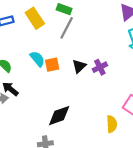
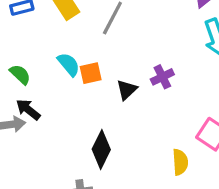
black triangle: (79, 66) -> (127, 90), moved
black diamond: (59, 116) -> (101, 149), turned -45

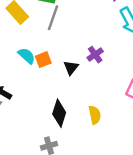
yellow semicircle: (180, 162) -> (95, 115), moved

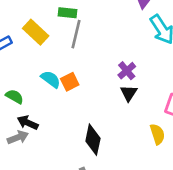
black triangle: (71, 68) -> (129, 93), moved
yellow semicircle: (95, 115) -> (157, 134), moved

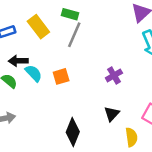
cyan semicircle: (51, 79) -> (34, 73), moved
black triangle: (129, 93) -> (112, 114), moved
black arrow: (28, 123) -> (18, 61), moved, turned -36

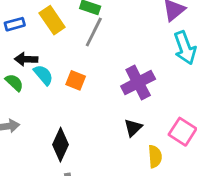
purple cross: (114, 75) -> (138, 83), size x1.6
orange square: (61, 76) -> (76, 80), turned 35
black diamond: (73, 132) -> (61, 145), moved

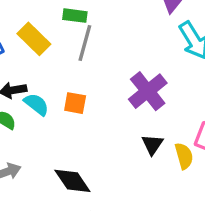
black diamond: (61, 145) -> (72, 181), turned -48
yellow semicircle: (155, 156) -> (184, 156), moved

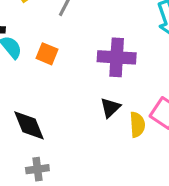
purple cross: (148, 91) -> (117, 57), turned 30

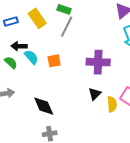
orange square: (47, 54) -> (54, 61), turned -32

